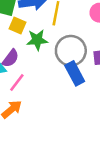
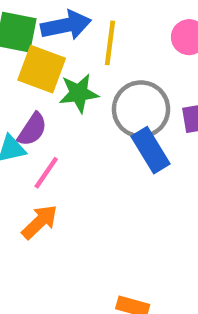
yellow square: (18, 26) -> (42, 69), size x1.5

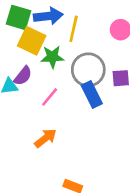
pink line: (46, 173) -> (50, 97), moved
orange arrow: (40, 222) -> (46, 138), moved

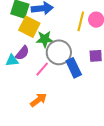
yellow line: (74, 29) -> (81, 21), moved
gray circle: (88, 70) -> (59, 52), moved

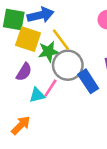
yellow line: (81, 21) -> (61, 40), moved, turned -42
cyan triangle: (12, 60) -> (37, 95), moved
orange arrow: (38, 100) -> (21, 125), moved

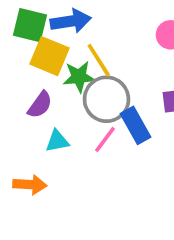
pink line: (50, 88) -> (105, 139), moved
orange arrow: (21, 125) -> (30, 185), turned 45

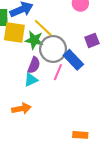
green star: (79, 77) -> (34, 40), turned 30
purple semicircle: (40, 105) -> (34, 65), moved

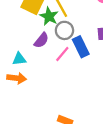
gray circle: (53, 49) -> (64, 30), size x0.7
cyan triangle: (31, 80) -> (19, 59), moved

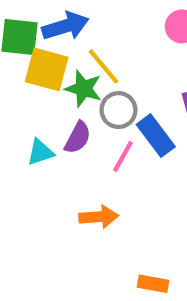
cyan triangle: (19, 59) -> (40, 152), moved
orange arrow: (17, 78) -> (99, 217), moved

